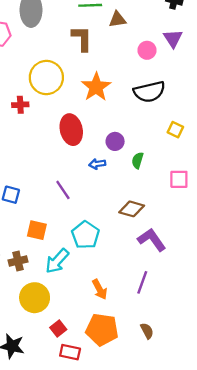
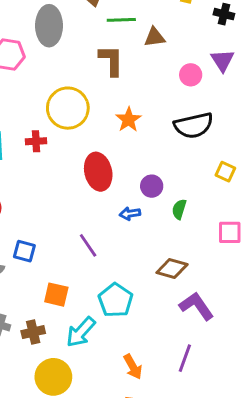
orange star: (96, 87) -> (129, 120), size x0.7

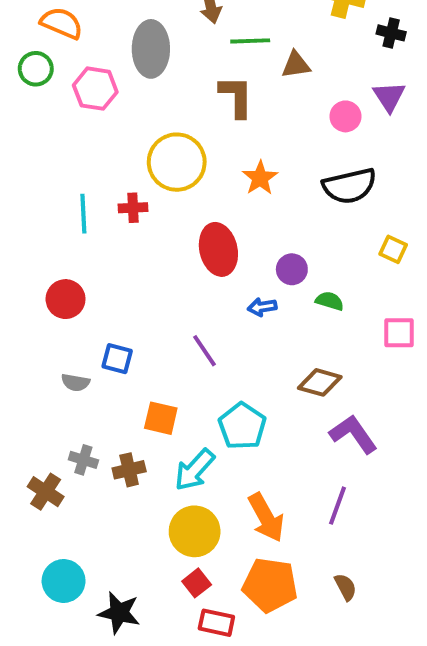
green semicircle: (179, 209) -> (330, 301), turned 90
orange arrow: (133, 367) -> (266, 517), size x1.4
yellow circle: (53, 377) -> (195, 531), moved

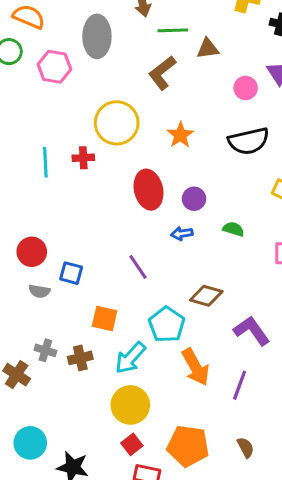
brown L-shape: (236, 97) -> (162, 73), turned -128
purple circle: (292, 269) -> (194, 199), moved
red circle: (66, 299) -> (32, 252), moved
brown diamond: (320, 382) -> (206, 296), moved
orange arrow: (266, 517) -> (196, 367), moved

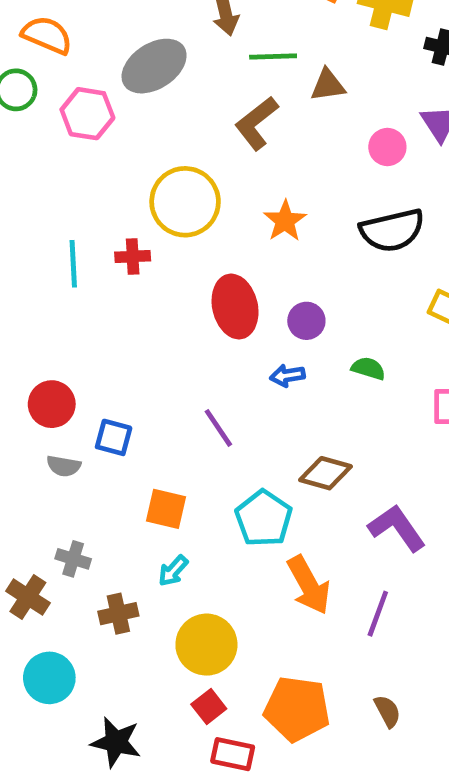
gray ellipse: (97, 36) -> (154, 66), turned 57
brown cross: (80, 358) -> (118, 614), moved
cyan arrow: (130, 358) -> (173, 571), moved, size x0.6
cyan circle: (30, 443) -> (49, 678), moved

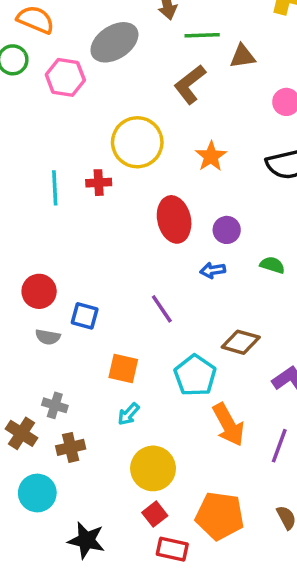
brown cross: (118, 614) -> (71, 447), moved

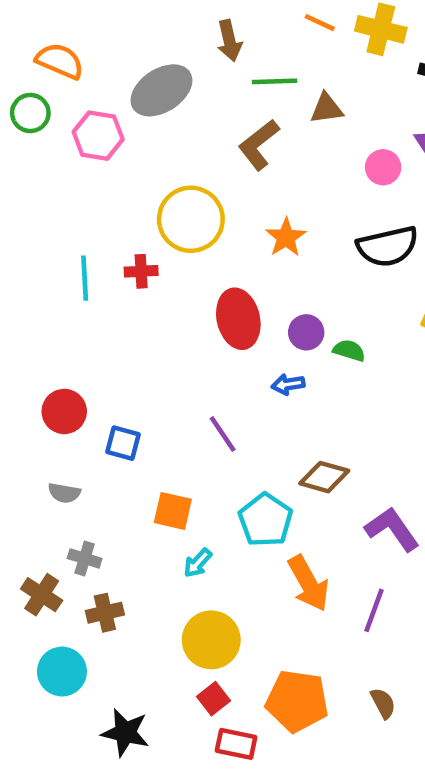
green semicircle: (272, 265) -> (349, 350), moved
gray semicircle: (48, 337) -> (64, 493), moved
cyan arrow: (128, 414) -> (198, 563), moved

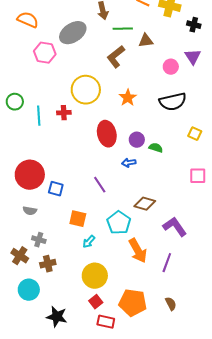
green circle: (30, 113) -> (15, 102), moved
red circle: (64, 411) -> (30, 175), size x1.5

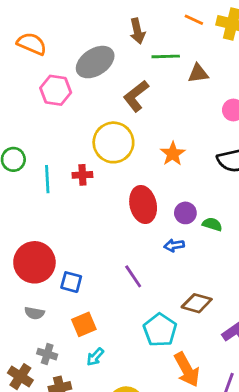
brown L-shape: (116, 57) -> (136, 96), moved
orange square: (78, 219) -> (84, 324), moved, turned -36
cyan arrow: (89, 242) -> (95, 357), moved

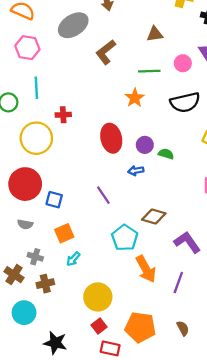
green line: (166, 56) -> (149, 71), moved
pink hexagon: (56, 90) -> (27, 48), moved
yellow circle: (113, 142) -> (36, 138), moved
cyan line: (47, 179) -> (36, 88), moved

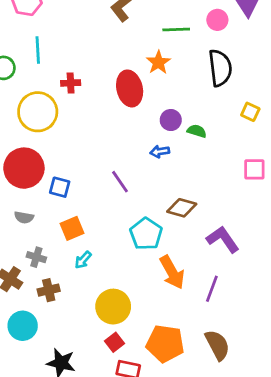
black semicircle: (185, 102) -> (220, 68), turned -84
red ellipse: (111, 138) -> (130, 88), moved
brown semicircle: (183, 328) -> (217, 345), size x1.6

